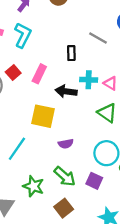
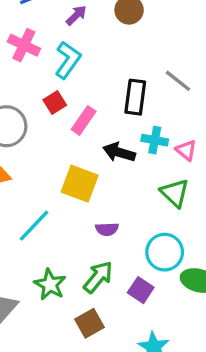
black rectangle: (71, 53) -> (135, 97), size x1.5
red square: (13, 73) -> (55, 102), moved
green arrow: (65, 176) -> (98, 277), turned -100

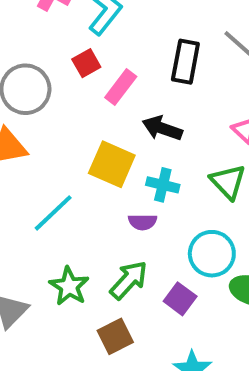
cyan cross: (155, 140) -> (163, 185), moved

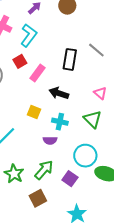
yellow square: (112, 164) -> (34, 112), size x0.6

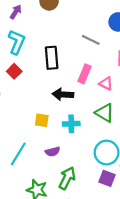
black rectangle: (70, 59) -> (52, 58), moved
pink rectangle: (37, 73) -> (85, 74), moved
purple semicircle: (50, 140) -> (53, 152), moved
purple square: (70, 179) -> (107, 178), moved

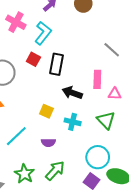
black rectangle: (52, 58) -> (56, 64), moved
red square: (14, 71) -> (33, 59), turned -32
pink rectangle: (85, 74) -> (97, 79), turned -36
pink triangle: (106, 84) -> (115, 94), turned -40

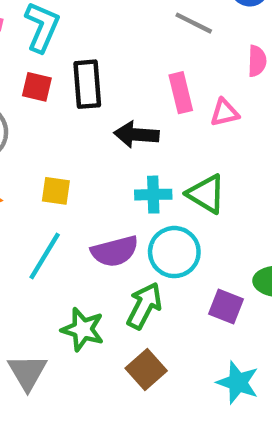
yellow square: (46, 111) -> (56, 191), moved
green triangle: (106, 120) -> (206, 194), moved
purple semicircle: (48, 143) -> (115, 251), size x1.5
cyan circle: (98, 157) -> (174, 252), moved

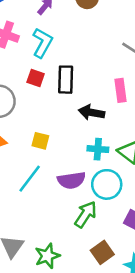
green star: (83, 329) -> (47, 256), moved, turned 30
brown square: (146, 369) -> (102, 252), moved

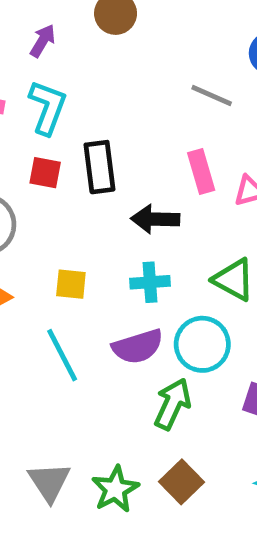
cyan cross: (98, 149) -> (150, 282), moved
cyan line: (30, 179) -> (62, 355), turned -56
brown square: (102, 252) -> (181, 482), moved

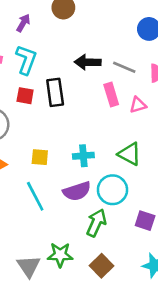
gray line: (212, 95) -> (124, 67), moved
black arrow: (155, 219) -> (88, 62), moved
green star: (115, 489) -> (60, 255), moved, turned 30

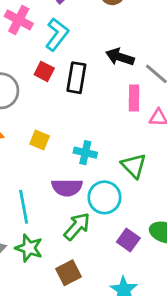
cyan line: (35, 196) -> (24, 207), moved

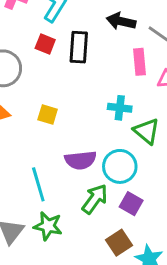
cyan cross: (85, 153) -> (120, 108), moved
purple square: (128, 240) -> (131, 204), moved
brown square: (69, 273) -> (119, 243), moved

